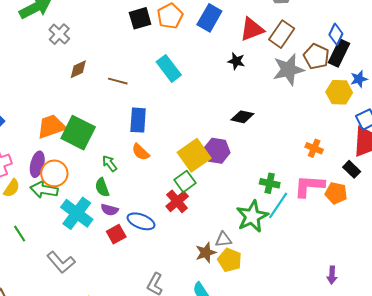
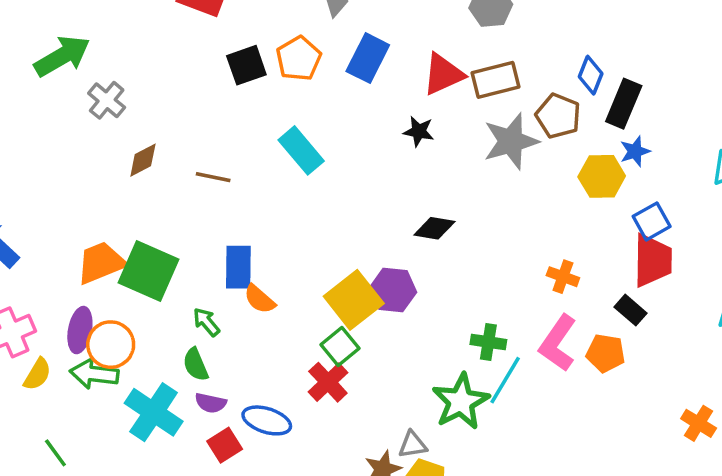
brown rectangle: (282, 34) -> (496, 80), turned 44
black rectangle: (339, 53) -> (624, 104), moved
blue rectangle: (138, 120) -> (238, 267), moved
pink L-shape: (309, 186) -> (558, 343), turned -56

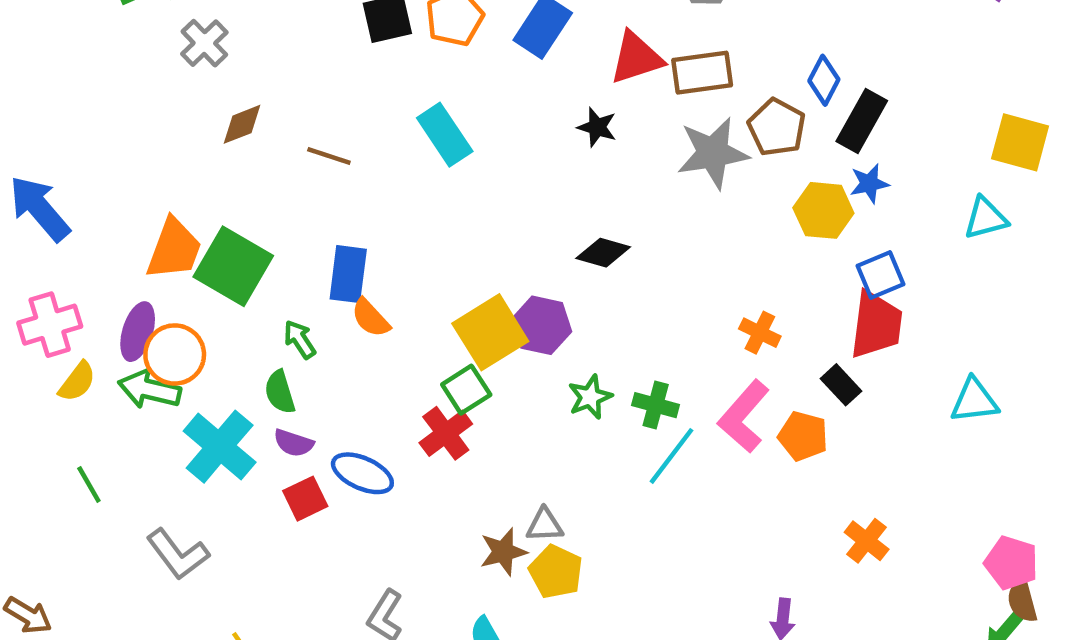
orange trapezoid: (101, 263) -> (174, 249), turned 126
green star: (461, 401) -> (590, 397), moved, size x0.6
orange cross: (699, 423) -> (867, 541), moved

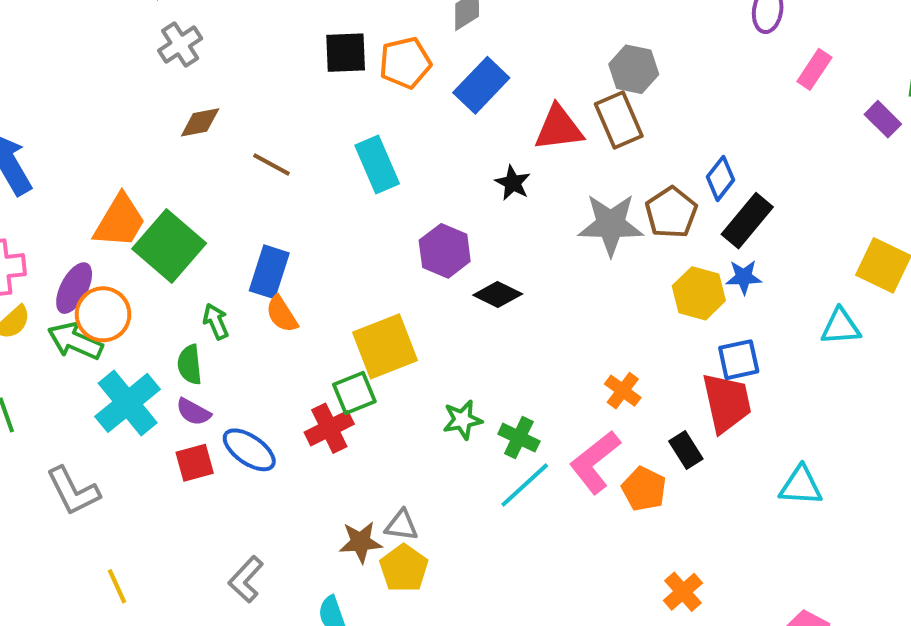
brown rectangle: (702, 73) -> (619, 120), moved, turned 64
purple hexagon: (542, 325) -> (445, 251), moved
red trapezoid: (876, 325) -> (727, 403), turned -30

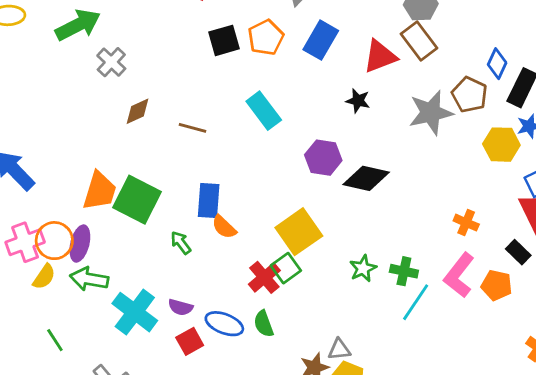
black diamond: (498, 295) -> (366, 178), size x1.4
orange circle: (103, 314) -> (54, 241), moved
green semicircle: (190, 365) -> (264, 324), moved
red cross: (329, 428) -> (264, 277), moved

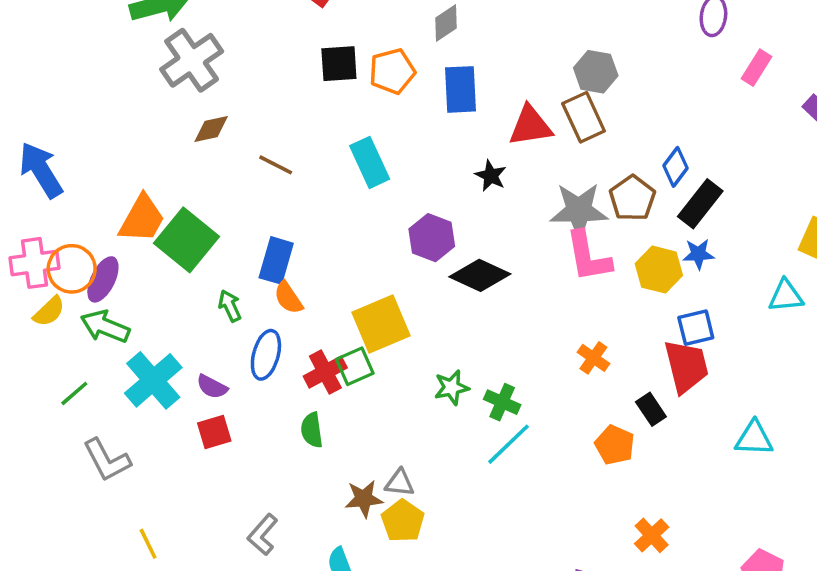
blue rectangle: (321, 40) -> (460, 89), turned -45
gray cross: (111, 62) -> (192, 60), size x1.6
pink L-shape: (459, 275) -> (588, 256), moved, turned -60
blue ellipse: (224, 324) -> (266, 355), moved, turned 72
green line: (55, 340) -> (74, 393), moved, turned 70

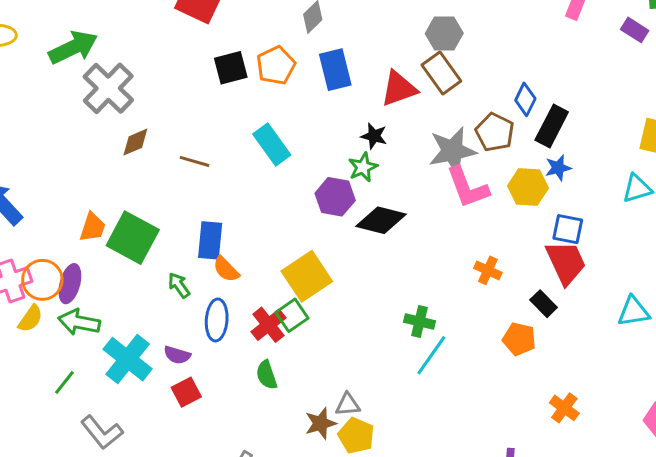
orange trapezoid: (142, 219) -> (93, 227), size x0.7
blue square: (696, 328) -> (568, 229), turned 36
green star: (452, 388) -> (363, 167), moved

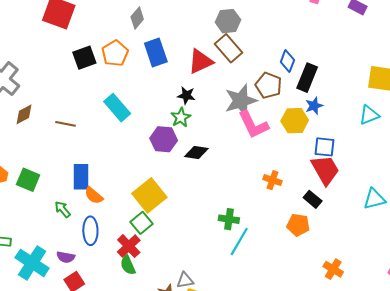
black diamond: (381, 220) -> (196, 152), size x0.7
green square: (133, 238) -> (28, 180), size x0.7
red cross: (268, 325) -> (129, 246), moved

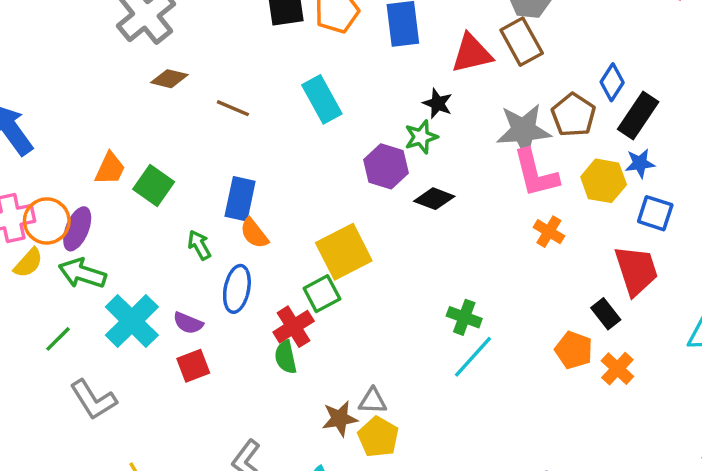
brown diamond: (24, 114) -> (169, 79), turned 30
blue square: (324, 147) -> (655, 213), moved
orange cross: (273, 180) -> (549, 232), moved
orange cross: (333, 269) -> (617, 369), moved

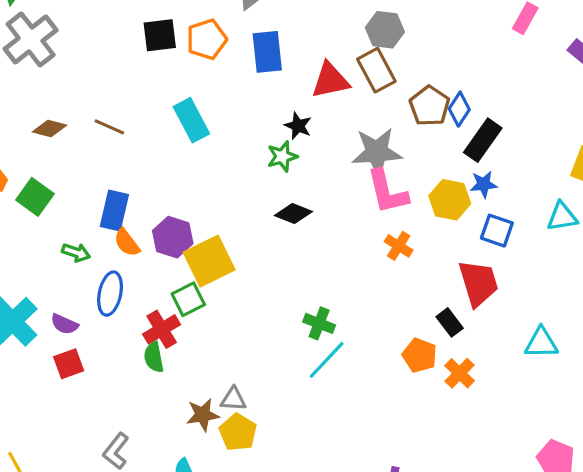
brown diamond: (169, 79) -> (50, 128), moved
brown pentagon: (573, 115) -> (430, 106), moved
purple hexagon: (386, 166) -> (173, 237), moved
green arrow: (199, 245) -> (76, 252), turned 136

